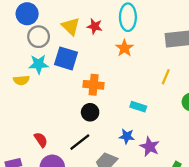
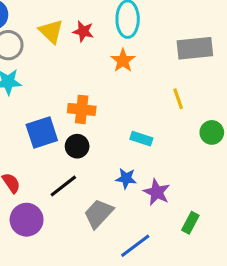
blue square: (66, 58) -> (42, 132), moved, turned -35
yellow line: (166, 77) -> (178, 99), turned -42

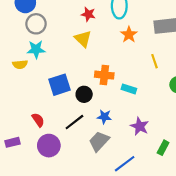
yellow triangle: (51, 31) -> (83, 39), moved
orange star: (123, 60) -> (129, 35), moved
orange cross: (82, 109) -> (104, 75), moved
blue star: (126, 178) -> (104, 117), moved

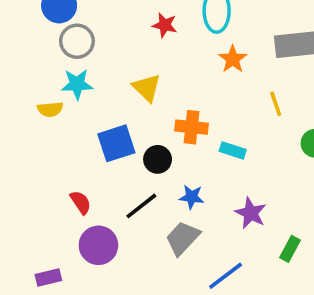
yellow triangle: (83, 39) -> (147, 88), moved
purple rectangle: (13, 142) -> (48, 278), moved

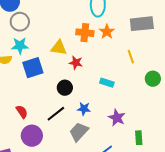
red star: (165, 25) -> (76, 63), moved
yellow triangle: (147, 88) -> (59, 48), turned -36
orange cross: (192, 127) -> (85, 33), moved
blue square: (116, 143) -> (33, 68), moved
green rectangle: (290, 249) -> (139, 138), turned -32

